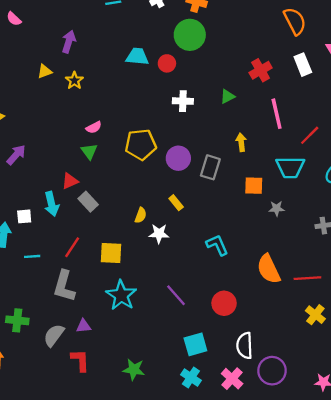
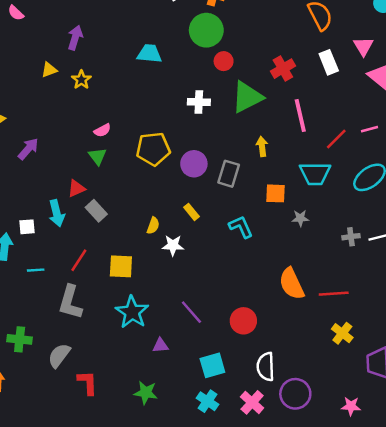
red circle: (167, 63) -> (224, 61), moved
green triangle: (227, 97) -> (247, 97), size x2.0
purple arrow: (16, 155) -> (28, 149), moved
cyan L-shape: (217, 245) -> (241, 227), moved
purple triangle: (84, 326) -> (161, 346), moved

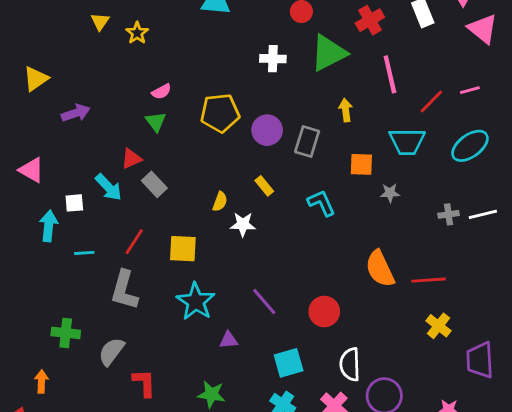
yellow triangle: (49, 70) -> (100, 22), turned -35
purple arrow: (28, 149) -> (76, 113), turned 30
cyan arrow: (57, 213) -> (109, 187), turned -30

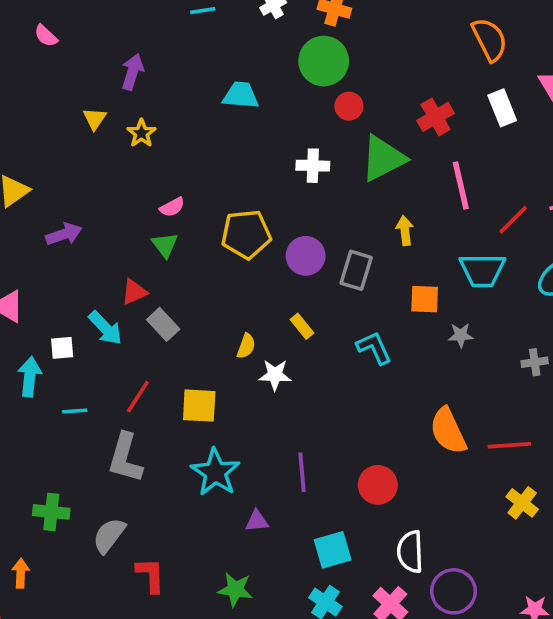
purple line: (264, 302) -> (302, 472), turned 36

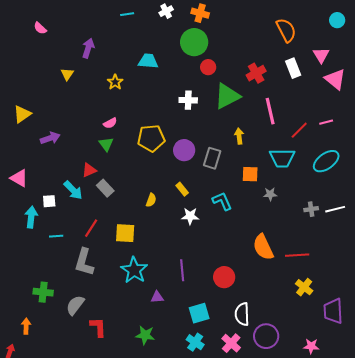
yellow star: (141, 133) -> (115, 82), moved
white star: (275, 375) -> (190, 216), moved

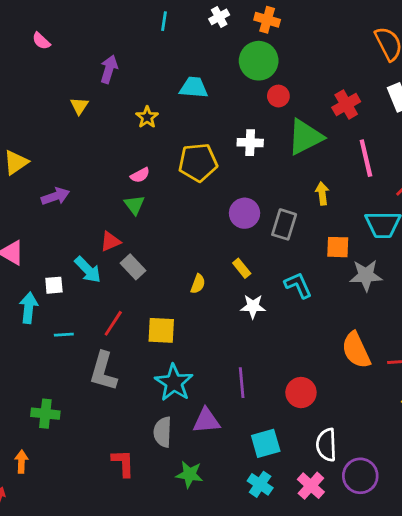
cyan line: (127, 14) -> (164, 21), turned -72
yellow pentagon: (151, 138) -> (198, 162), moved
gray star: (270, 194) -> (366, 275), size x1.6
purple triangle: (157, 297) -> (206, 421), size x1.5
gray semicircle: (75, 305) -> (163, 432), moved, turned -35

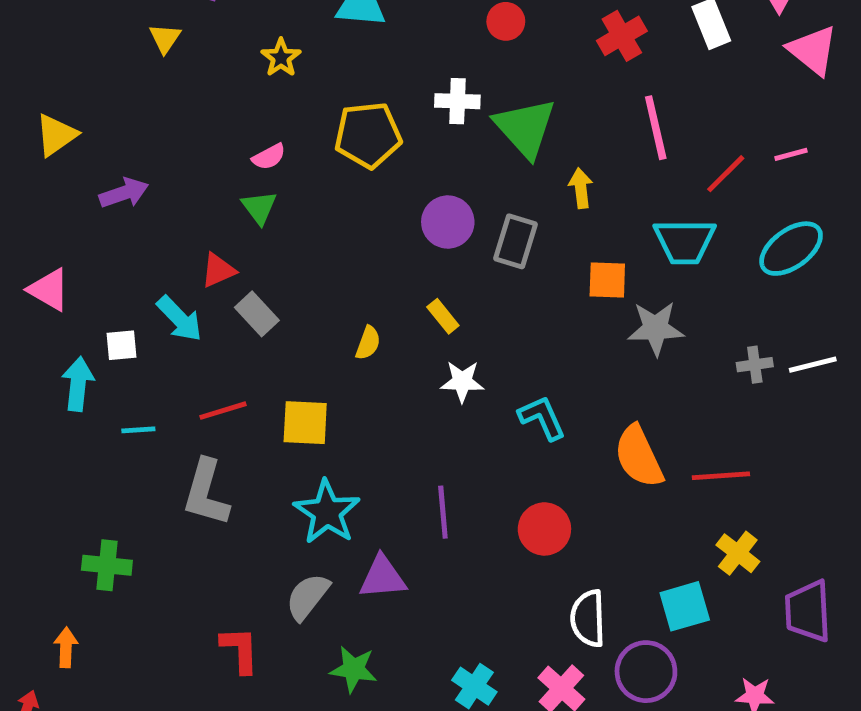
green triangle: (305, 137) -> (525, 128), moved, turned -45
cyan L-shape: (298, 285) -> (542, 418), moved
red line: (113, 323) -> (223, 411), turned 40
gray semicircle: (163, 432) -> (308, 597), turned 36
cyan square: (266, 443) -> (685, 606), moved

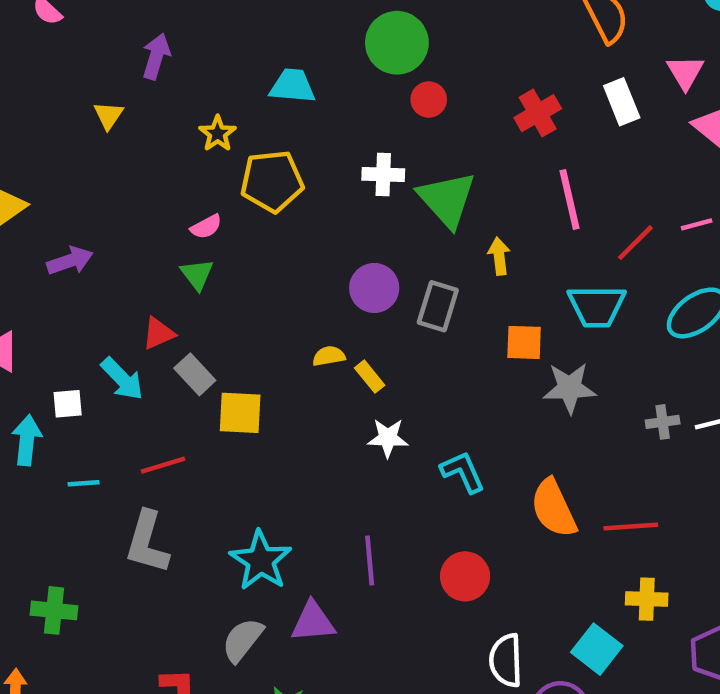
yellow pentagon: (368, 135) -> (272, 181), moved
yellow semicircle: (368, 343) -> (329, 356), moved, turned -120
yellow square: (305, 423) -> (240, 413), moved
yellow cross: (738, 553) -> (647, 599), turned -36
cyan square: (685, 606) -> (597, 649), turned -36

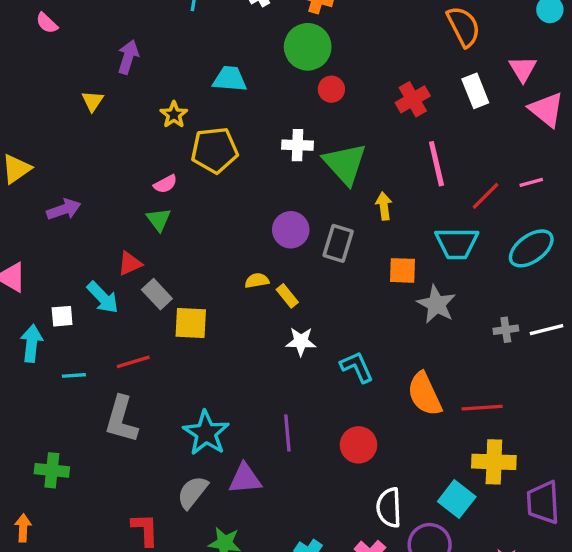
gray star: (569, 388) -> (436, 304), turned 30
yellow cross: (647, 599) -> (494, 462), size x1.4

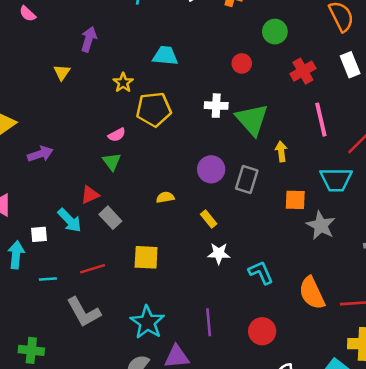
green circle: (308, 47) -> (275, 32), moved, size x0.7
yellow semicircle: (257, 281) -> (165, 197), moved
yellow square: (191, 323) -> (146, 257), moved
gray L-shape: (121, 419) -> (84, 312), turned -45

